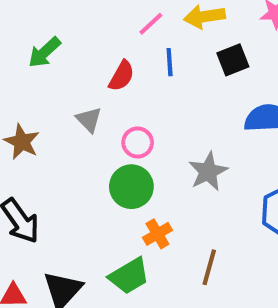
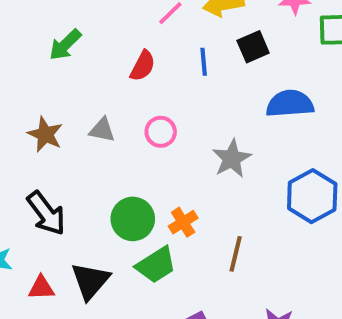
blue line: (170, 62) -> (204, 62), moved
gray triangle: (89, 120) -> (102, 130), moved, turned -32
green circle: (131, 187) -> (133, 219), moved

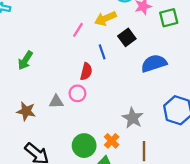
red semicircle: (143, 66) -> (86, 72), moved
pink circle: (161, 132) -> (77, 93), moved
gray star: (232, 159) -> (133, 118), moved

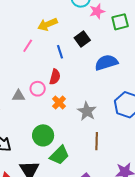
yellow arrow: (105, 18) -> (48, 24), moved
pink line: (78, 30) -> (28, 46), moved
red semicircle: (86, 72) -> (55, 77), moved
orange cross: (112, 141) -> (59, 103), moved

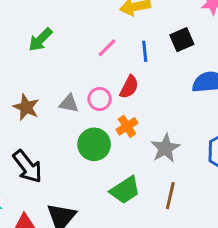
pink line: (28, 46) -> (107, 48), moved
green circle: (43, 135) -> (94, 144), moved
green trapezoid: (59, 155) -> (125, 190), moved

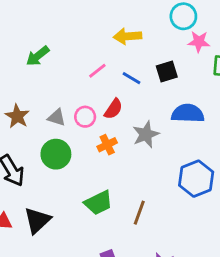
blue line: (145, 51) -> (132, 78), turned -60
green circle: (94, 144) -> (56, 154), moved
gray star: (165, 148) -> (146, 134), moved

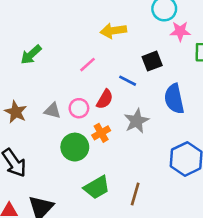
blue line: (132, 78) -> (128, 81), moved
blue semicircle: (188, 113) -> (174, 99), turned -100
green circle: (56, 154) -> (75, 147), moved

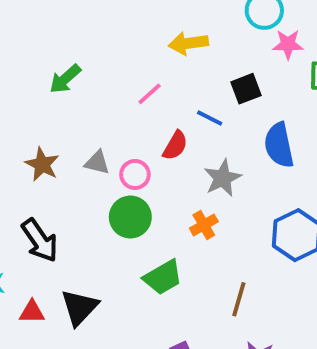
pink circle: (79, 108) -> (135, 174), moved
orange cross: (101, 133) -> (204, 225), moved
brown line: (135, 194) -> (239, 299), moved

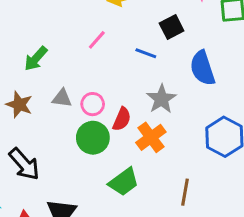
green arrow: (65, 79) -> (36, 59), moved
red semicircle: (175, 146) -> (122, 119), moved
orange cross: (204, 225) -> (151, 137), size x1.4

